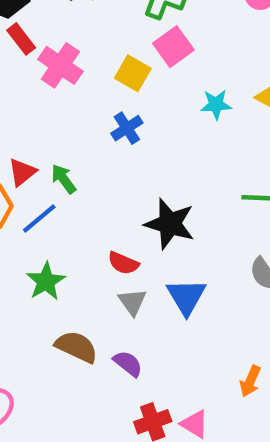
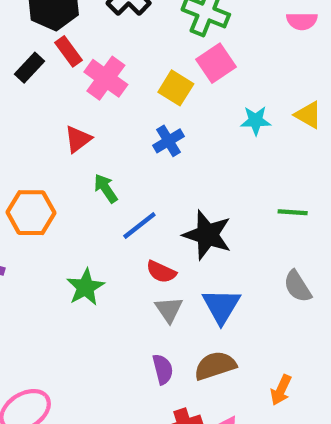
red triangle: (22, 172) -> (78, 139), moved
blue line: (39, 218) -> (139, 226), moved
brown semicircle: (76, 347) -> (215, 366), moved, turned -45
purple semicircle: (128, 364) -> (163, 369), turned 36

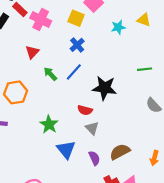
blue line: (139, 226) -> (74, 72), moved
blue triangle: (221, 306) -> (66, 150), moved

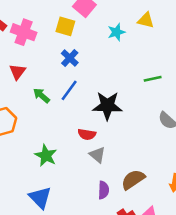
blue triangle: (66, 150) -> (40, 198), moved
purple semicircle: (94, 158) -> (104, 190), turned 32

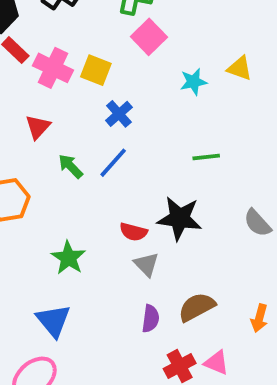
yellow square: (65, 26) -> (96, 70), moved
green line: (153, 79) -> (206, 157), moved
black star: (107, 106) -> (180, 218), moved

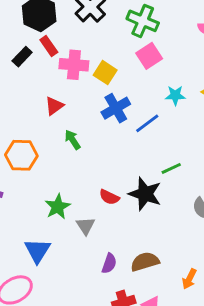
pink cross: (53, 68) -> (74, 65), turned -32
blue cross: (119, 114) -> (116, 108), size x1.4
green line: (206, 157) -> (171, 168), moved, turned -30
blue line: (113, 163) -> (147, 123), moved
gray triangle: (146, 264) -> (86, 226), moved

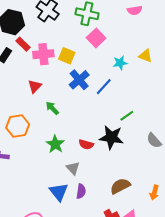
green star: (58, 207) -> (55, 144), moved
blue triangle: (37, 251) -> (59, 192), moved
purple semicircle: (109, 263) -> (81, 191), moved

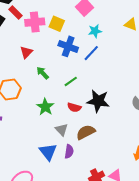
cyan star: (120, 63) -> (95, 31), moved
blue cross: (79, 80) -> (68, 46), turned -30
green line: (127, 116) -> (71, 81), moved
brown semicircle: (120, 186) -> (86, 132), moved

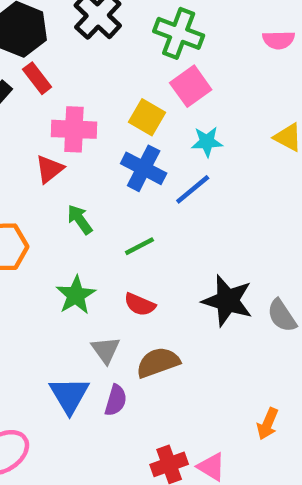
pink cross: (35, 22) -> (74, 129), moved
yellow square: (57, 24) -> (147, 117), moved
black star: (98, 101) -> (227, 301), moved

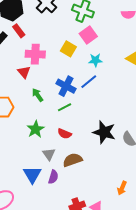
blue cross: (144, 168) -> (66, 86), moved
red triangle: (49, 169) -> (24, 72), turned -32

